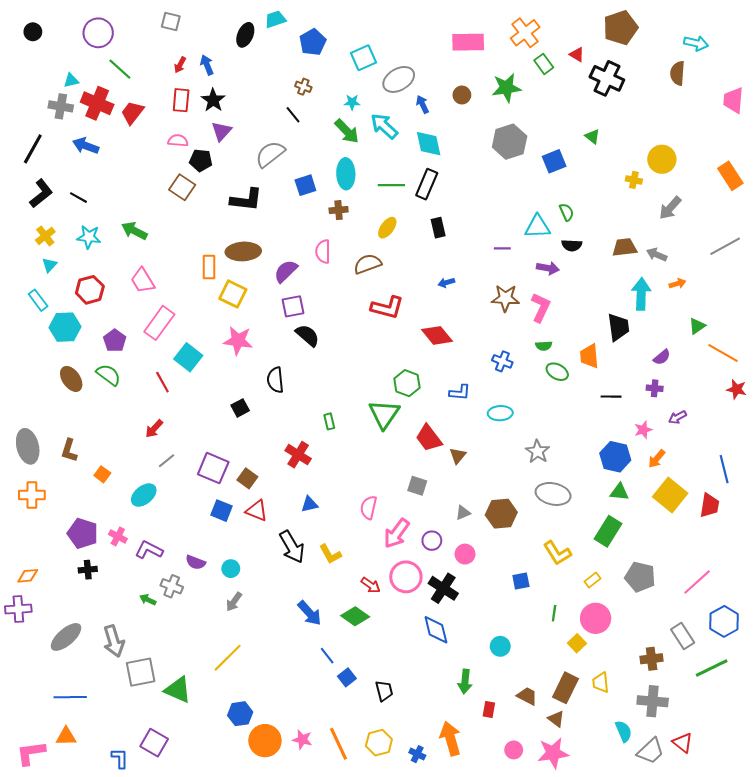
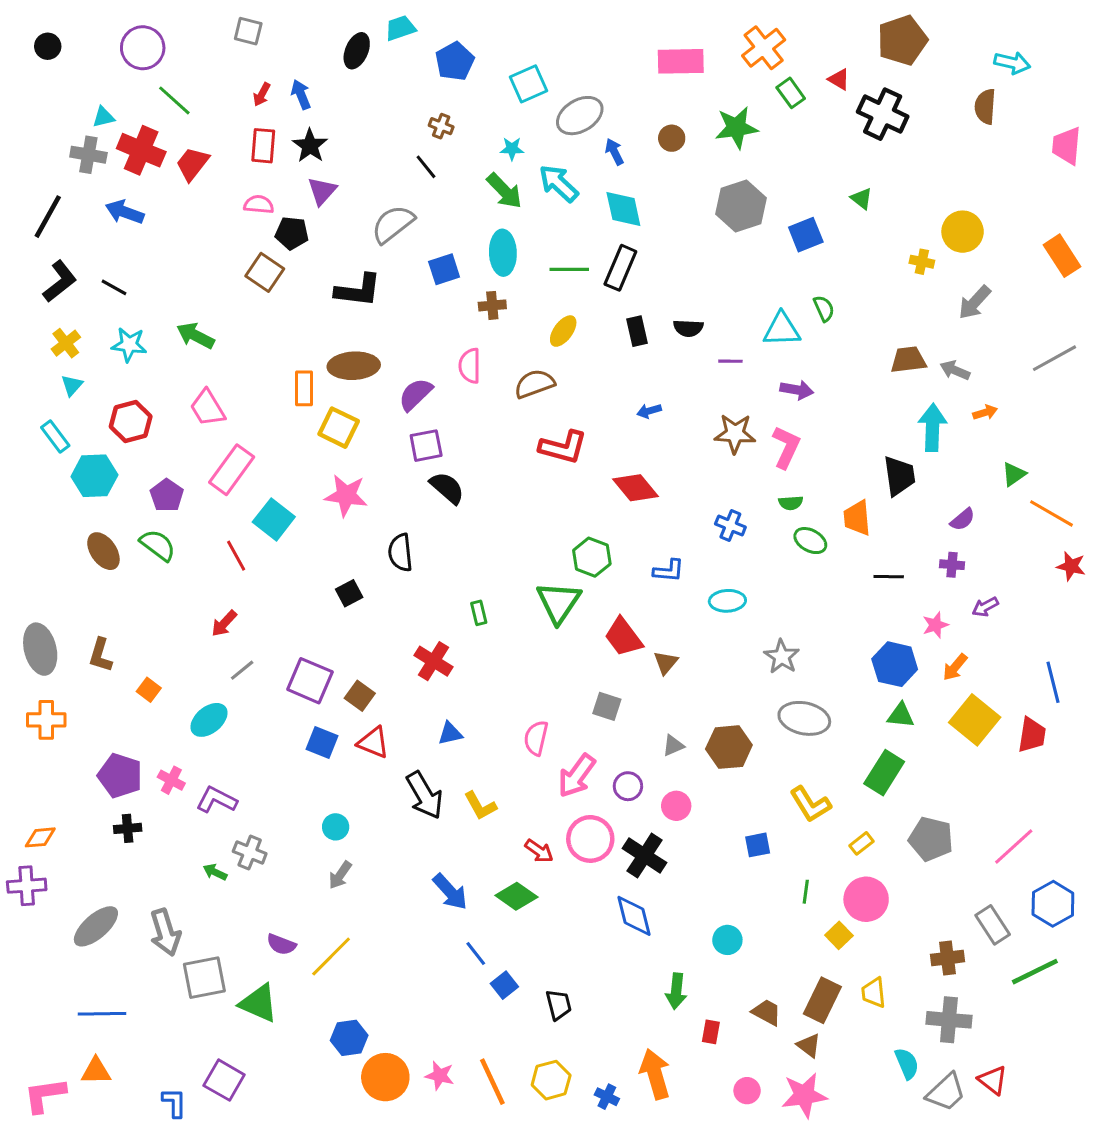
black semicircle: (572, 245) -> (688, 328), moved
purple semicircle: (196, 562) -> (281, 944), moved

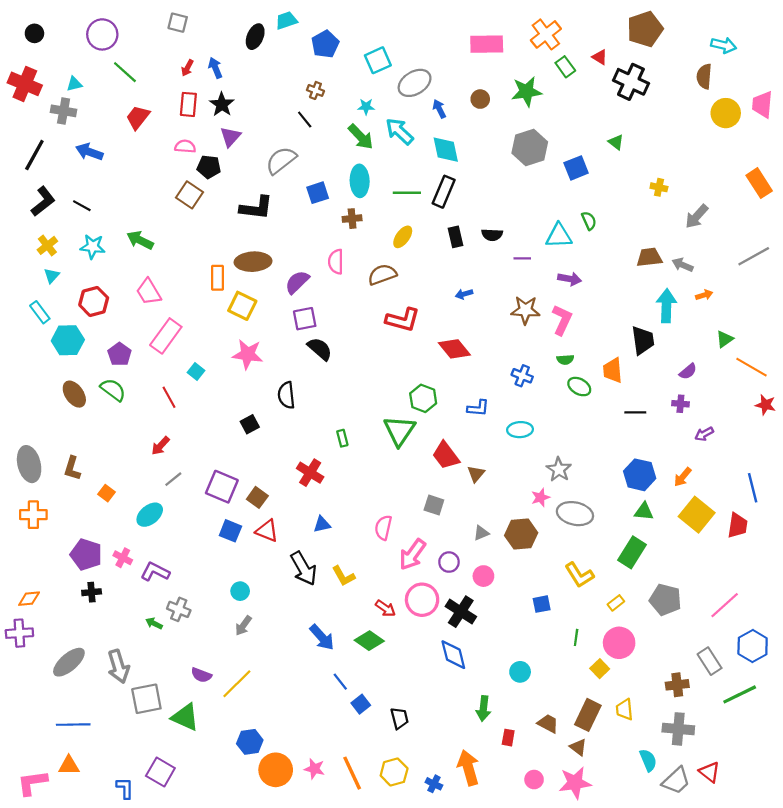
red cross: (141, 150) -> (25, 84), moved
yellow circle: (963, 232) -> (726, 113), moved
cyan square: (274, 519) -> (196, 371), size x0.6
pink star: (935, 625) -> (541, 497), moved

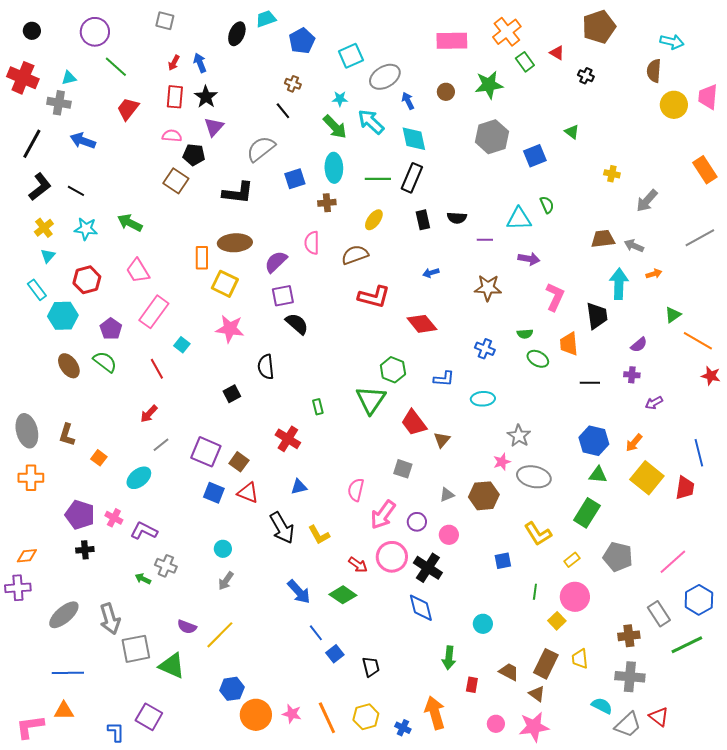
black cross: (631, 82) -> (586, 76), size x0.5
pink L-shape: (562, 320) -> (555, 297), moved
cyan semicircle: (648, 760) -> (602, 706), turned -40

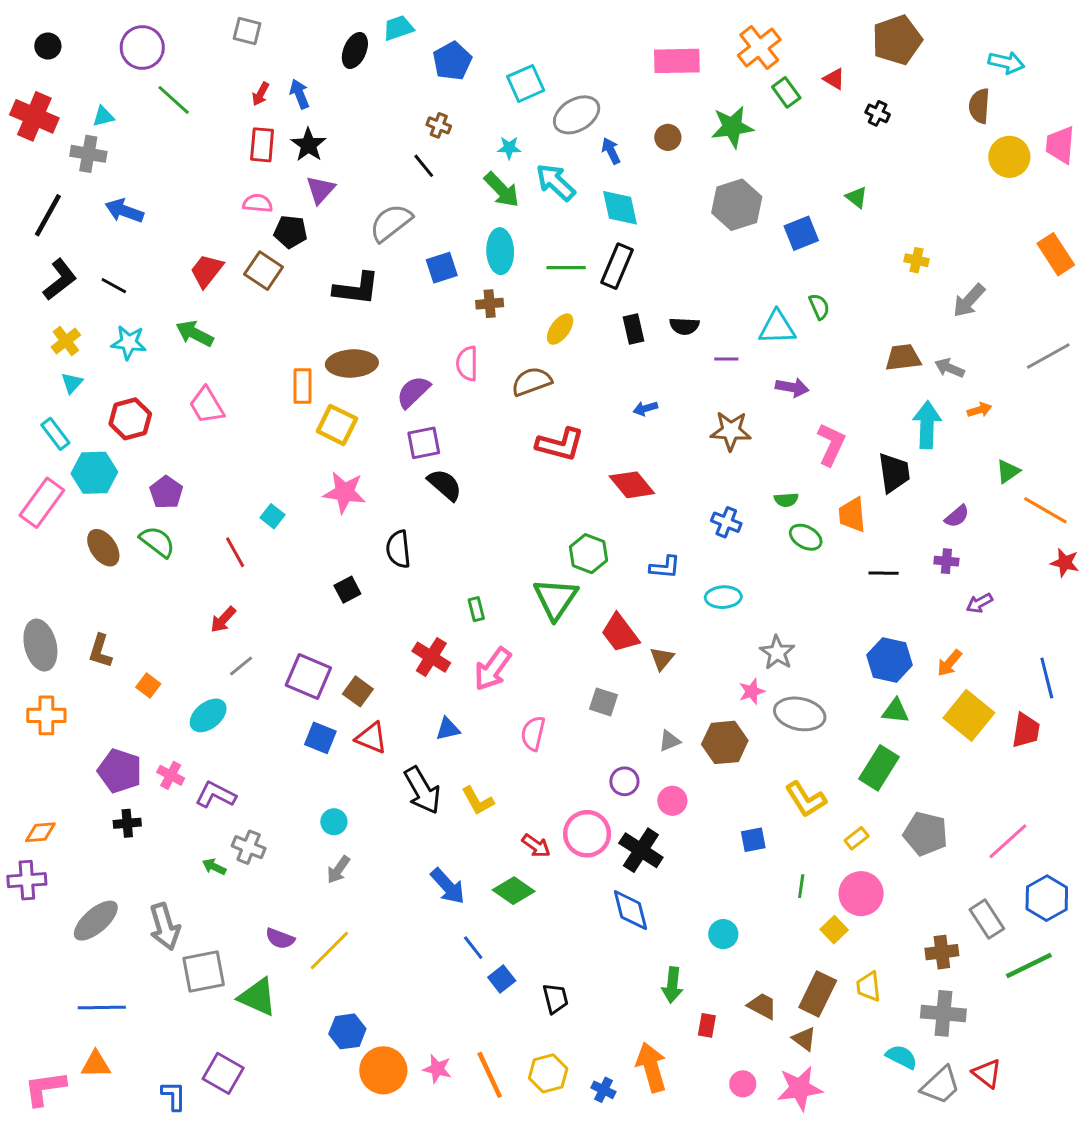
red trapezoid: (128, 109) -> (207, 271), moved
pink rectangle: (154, 312) -> (42, 503), moved
pink arrow: (383, 515) -> (493, 669), moved

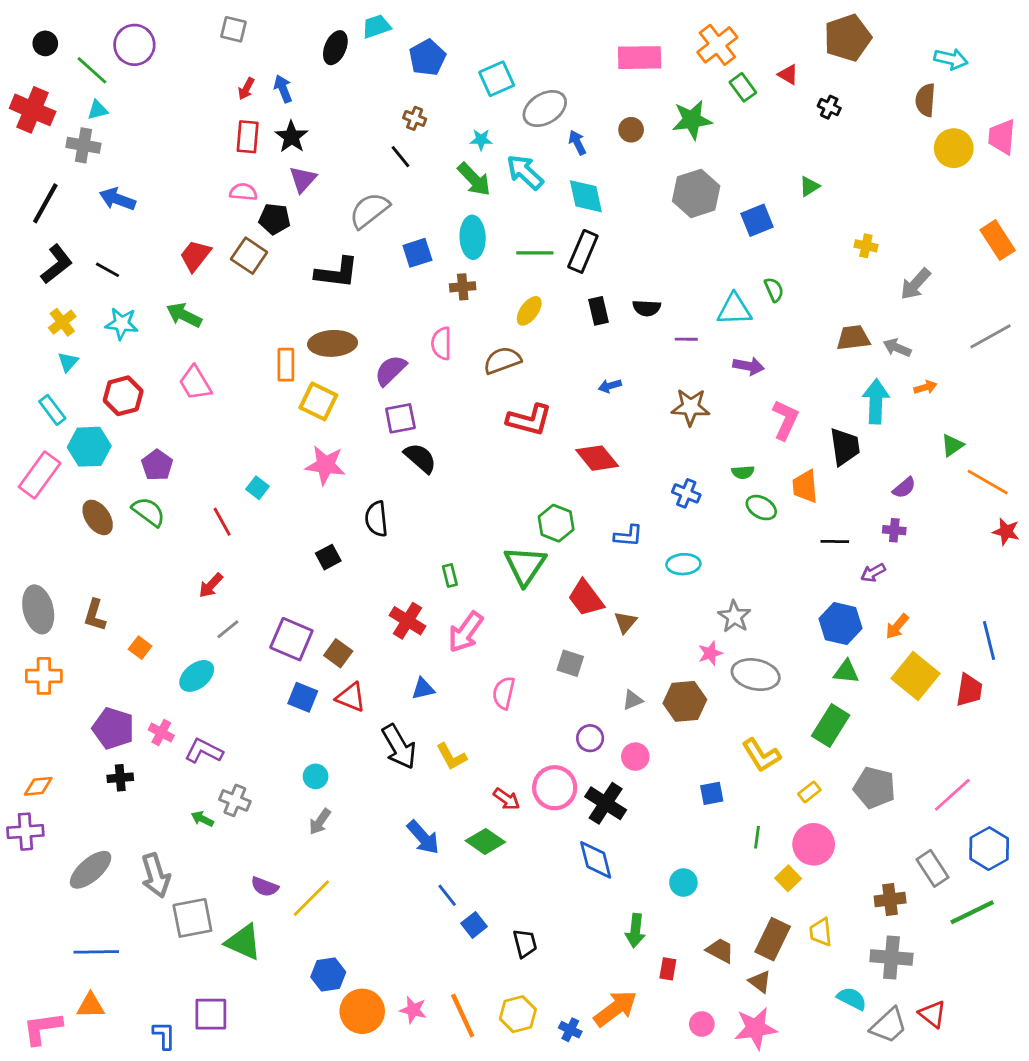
green line: (174, 100) -> (92, 70), moved
green triangle: (857, 197) -> (809, 186), turned 50
purple arrow: (979, 603) -> (873, 573), moved
orange arrow: (651, 1067) -> (616, 1008), turned 69
purple square: (223, 1073) -> (211, 1014), turned -30

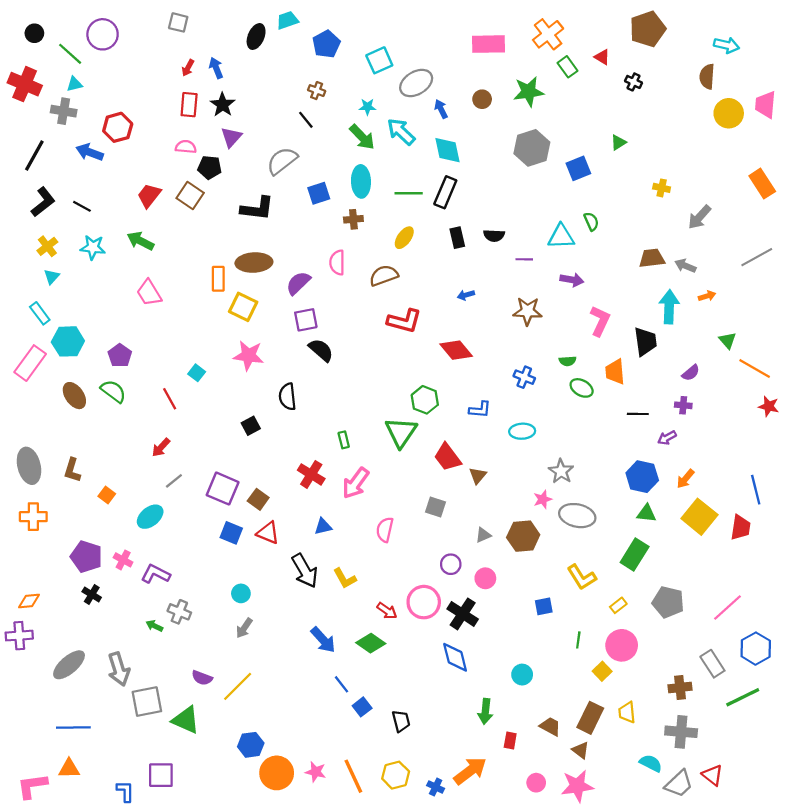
red hexagon: (123, 396) -> (118, 127), moved
green triangle: (952, 445) -> (728, 340), turned -36
black cross: (120, 778) -> (92, 595), turned 36

